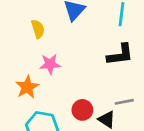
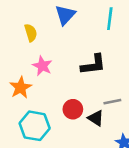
black L-shape: (120, 55) -> (93, 65), moved
pink star: (50, 64) -> (42, 66), turned 30

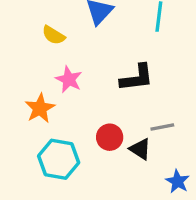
yellow semicircle: (31, 33) -> (54, 35), turned 138

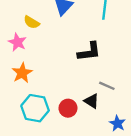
pink star: (69, 79) -> (17, 42), moved
gray line: (162, 127) -> (107, 86), turned 35
red circle: (110, 137) -> (68, 108), moved

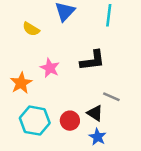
pink star: (17, 42) -> (50, 68), moved
blue star: (117, 123) -> (97, 137), moved

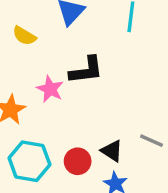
black L-shape: (92, 60) -> (86, 70), moved
gray line: (111, 97) -> (152, 141), moved

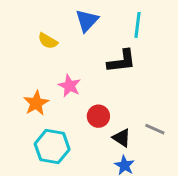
black L-shape: (86, 70) -> (122, 61), moved
red circle: (78, 161) -> (98, 116), moved

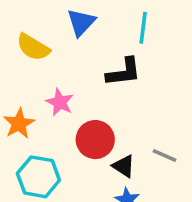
yellow semicircle: (48, 41) -> (33, 47), size x1.4
red circle: (98, 116) -> (95, 140), size x1.4

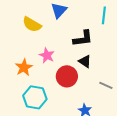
cyan line: (143, 28) -> (104, 15), moved
black triangle: (124, 166) -> (85, 61), moved

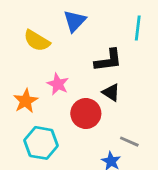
gray line: (106, 85) -> (129, 142), moved

